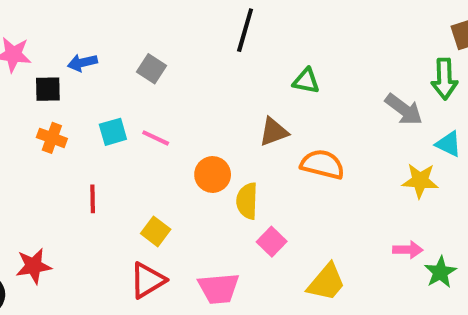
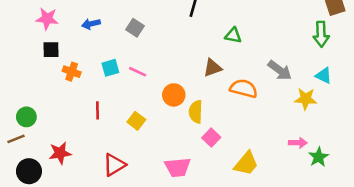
black square: (48, 89) -> (51, 50), moved
gray arrow: (404, 109) -> (280, 70), moved
yellow square: (156, 231) -> (136, 121), moved
red triangle: (147, 280) -> (114, 165), moved

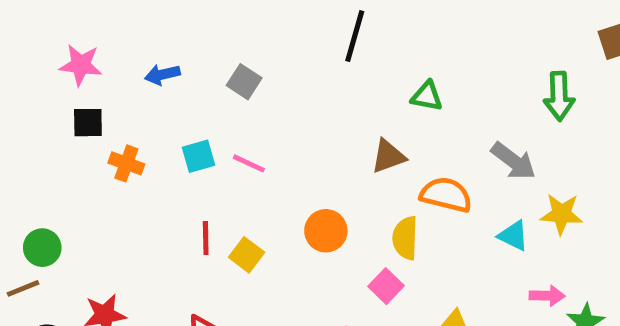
green arrow: (321, 34) -> (559, 96), moved
cyan triangle: (324, 76) -> (513, 236), moved
orange circle: (174, 95) -> (326, 231), moved
red line: (97, 110) -> (206, 238), moved
yellow semicircle: (196, 112) -> (405, 238), moved

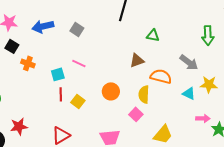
blue arrow: (162, 75) -> (43, 26), size x1.5
black square: (88, 123) -> (12, 46), turned 32
cyan square: (198, 156) -> (58, 74), moved

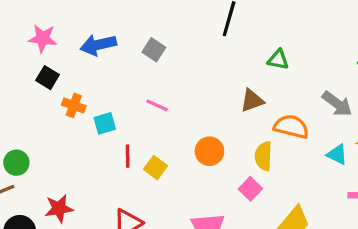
cyan square: (58, 74) -> (105, 123), moved

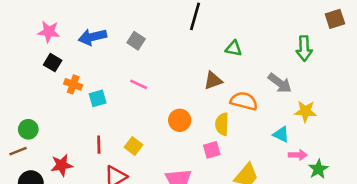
cyan triangle: (337, 154) -> (281, 134), moved
red line: (128, 156) -> (99, 145), moved
yellow square: (155, 168) -> (133, 146), moved
pink square: (250, 189) -> (212, 150), turned 30

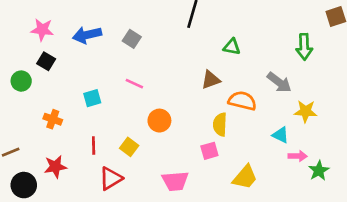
orange cross: (73, 84) -> (53, 119), moved
orange circle: (180, 120) -> (159, 121), moved
green circle: (28, 129) -> (21, 81), moved

